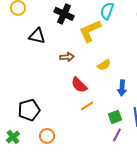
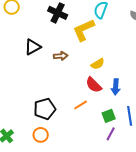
black triangle: (37, 36) -> (33, 47), moved, turned -42
red semicircle: (79, 85) -> (94, 85), moved
black pentagon: (29, 110) -> (45, 109), moved

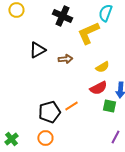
red semicircle: (94, 85) -> (98, 88), turned -72
orange line: (81, 105) -> (71, 106), moved
green square: (109, 116) -> (109, 106), moved, turned 32

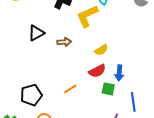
black pentagon: (49, 112) -> (31, 95), moved

